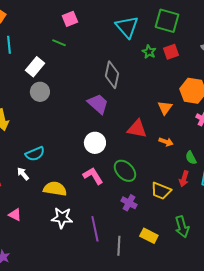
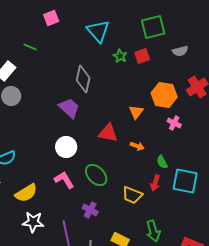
pink square: (70, 19) -> (51, 18), moved
green square: (167, 21) -> (153, 27), moved, turned -30
yellow semicircle: (55, 189) -> (26, 193), turned 140
purple cross: (129, 203) -> (90, 210), moved

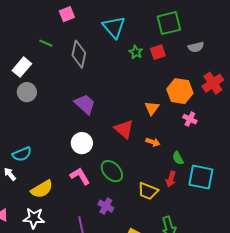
gray diamond: (83, 79) -> (79, 54), moved
red triangle: (108, 133) -> (124, 129), turned 30
white star: (33, 222) -> (34, 218), moved

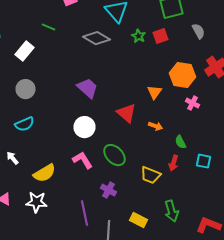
gray semicircle: (196, 47) -> (198, 31), turned -105
gray diamond: (79, 54) -> (96, 38), moved, turned -72
gray circle: (27, 92) -> (26, 89), moved
cyan semicircle: (22, 154) -> (24, 124), moved
cyan square: (201, 177) -> (204, 161), size x0.6

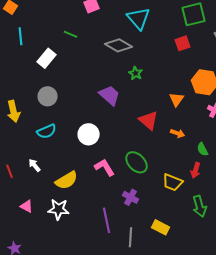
green star: (138, 36) -> (136, 73), moved
white circle: (84, 127) -> (89, 134), moved
green arrow: (172, 211) -> (200, 206), moved

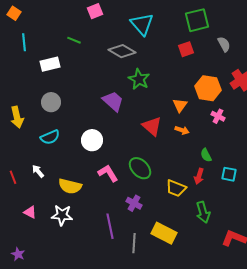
white rectangle: (47, 58) -> (50, 64), turned 36
green star: (136, 73) -> (139, 79), size x1.5
orange arrow: (178, 133) -> (182, 130), moved
yellow semicircle: (67, 180) -> (70, 186), turned 45
yellow rectangle: (161, 227) -> (164, 233), size x1.4

